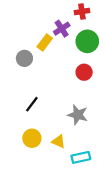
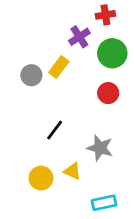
yellow rectangle: (45, 42) -> (59, 67), moved
black line: (32, 104) -> (55, 130), moved
yellow triangle: (59, 141) -> (73, 171), moved

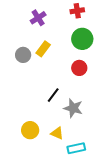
purple cross: (79, 37) -> (38, 18), moved
black line: (55, 130) -> (53, 95), moved
yellow triangle: (73, 171) -> (57, 133), moved

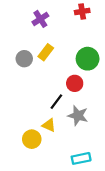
green circle: (82, 39) -> (88, 59), moved
red circle: (79, 68) -> (75, 83), moved
yellow triangle: (57, 133) -> (49, 125), moved

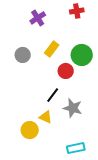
yellow rectangle: (46, 52) -> (52, 49), moved
red circle: (75, 83) -> (66, 71), moved

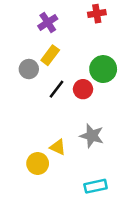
yellow rectangle: (52, 49) -> (50, 55), moved
black line: (53, 95) -> (57, 89), moved

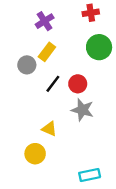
green circle: (103, 69) -> (99, 47), moved
gray star: (92, 136) -> (82, 110), moved
yellow triangle: (58, 147) -> (49, 129), moved

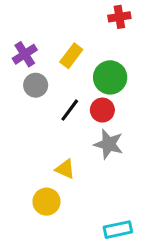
purple cross: (45, 21) -> (25, 54), moved
green circle: (99, 47) -> (110, 77), moved
yellow rectangle: (47, 52) -> (71, 56), moved

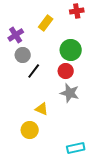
yellow rectangle: (71, 56) -> (46, 23), moved
black line: (70, 110) -> (34, 71), moved

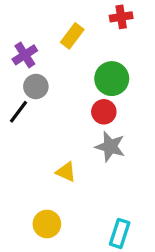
black line: (34, 71) -> (18, 112), moved
yellow circle: (30, 130) -> (47, 224), moved
cyan rectangle: (76, 148) -> (120, 233), turned -60

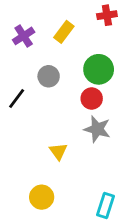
purple cross: (25, 55) -> (24, 36), moved
gray circle: (36, 86) -> (49, 76), moved
yellow triangle: (66, 172) -> (58, 151), turned 30

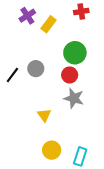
purple cross: (24, 36) -> (27, 16), moved
gray circle: (49, 76) -> (36, 69), moved
yellow circle: (42, 197) -> (52, 150), moved

